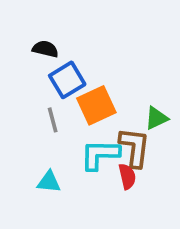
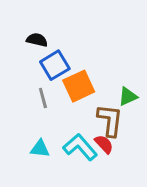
cyan L-shape: (100, 155) -> (80, 147), moved, turned 48
red semicircle: (127, 176) -> (104, 144), turned -30

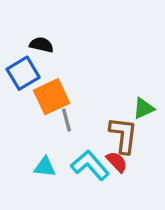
blue square: (55, 65) -> (23, 73), moved
orange square: (79, 86) -> (51, 97), moved
gray line: (43, 98) -> (67, 120), moved

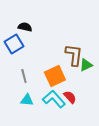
orange square: (51, 97) -> (55, 76), moved
gray line: (67, 120) -> (24, 76), moved
brown L-shape: (123, 135) -> (74, 55), moved

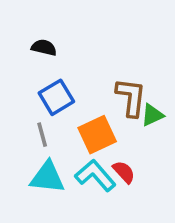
blue square: (14, 44) -> (56, 97), moved
cyan triangle: (27, 100) -> (47, 177), size x1.5

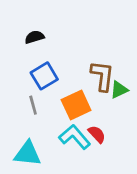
black semicircle: (44, 48) -> (34, 37), turned -30
cyan triangle: (47, 177) -> (28, 154), moved

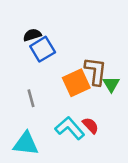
blue square: (44, 76) -> (43, 49), moved
green triangle: (119, 90) -> (111, 84), turned -36
orange square: (76, 105) -> (76, 83), moved

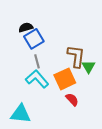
orange square: (76, 83) -> (65, 79), moved
gray line: (31, 98) -> (37, 61), moved
cyan L-shape: (70, 128) -> (37, 79), moved

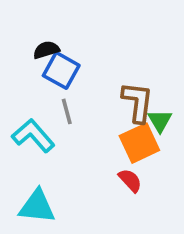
blue square: (34, 39) -> (61, 70), turned -30
cyan L-shape: (37, 79) -> (33, 136), moved
orange square: (65, 79) -> (139, 143), moved

